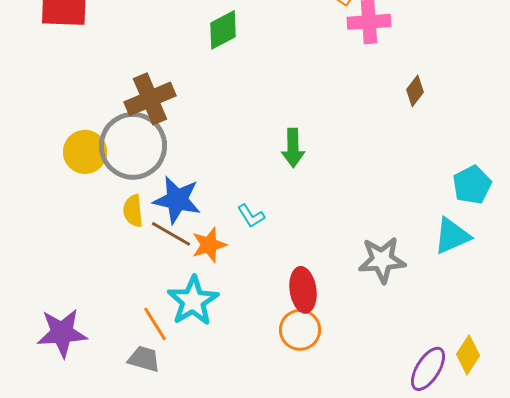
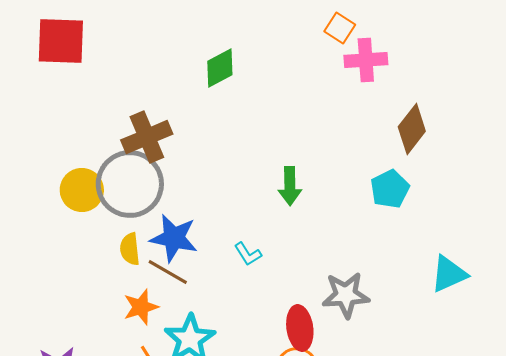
brown diamond: (415, 91) -> (412, 129), size x1.6
cyan pentagon: (472, 185) -> (390, 189), moved
orange star: (209, 245) -> (141, 307), moved
gray star: (382, 260) -> (346, 295), moved

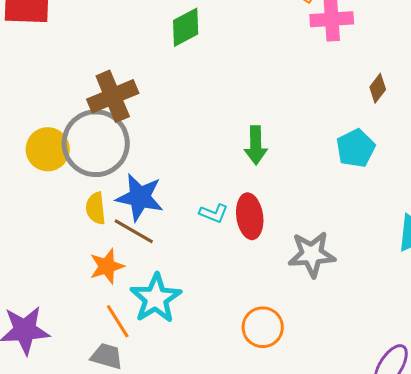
brown diamond: (412, 129) -> (378, 88), size x0.6
cyan L-shape: (248, 254) -> (214, 213), turned -36
red ellipse: (300, 328) -> (250, 216), moved

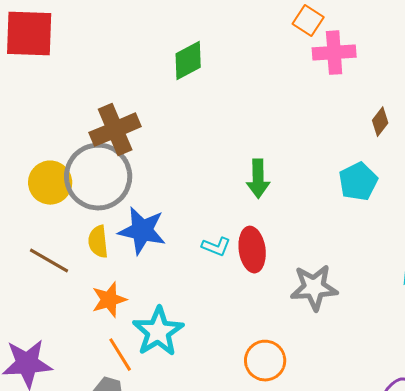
brown line: (134, 231) -> (49, 261), moved

